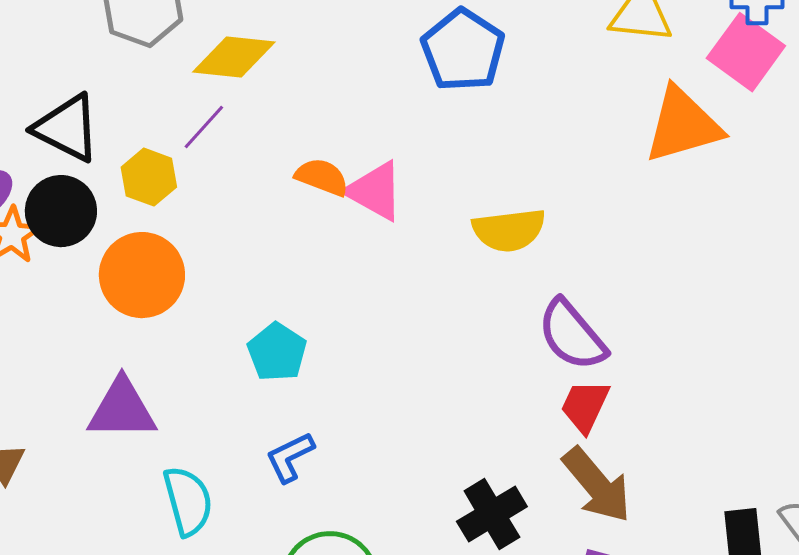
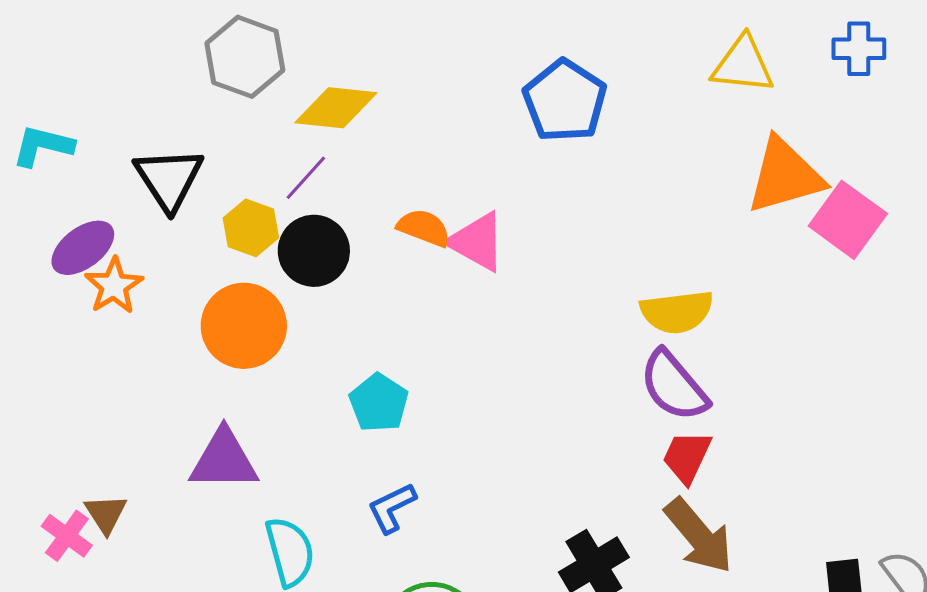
pink square: (746, 52) -> (848, 220), moved
black triangle: (67, 128) -> (169, 179), turned 30
black circle: (61, 211) -> (314, 251), moved
yellow semicircle: (509, 230) -> (677, 312), moved

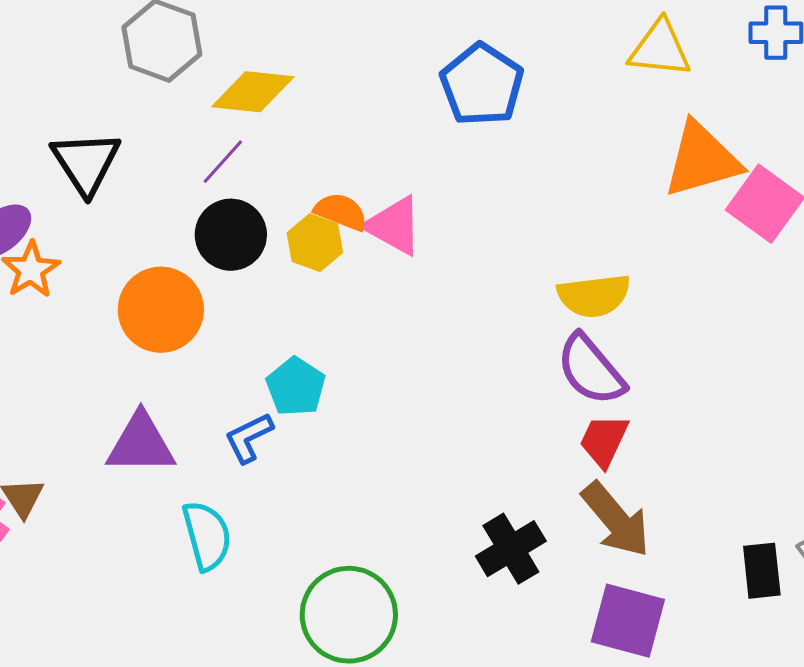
yellow hexagon: (251, 228) -> (315, 243), moved
blue L-shape: (392, 508) -> (249, 438), moved

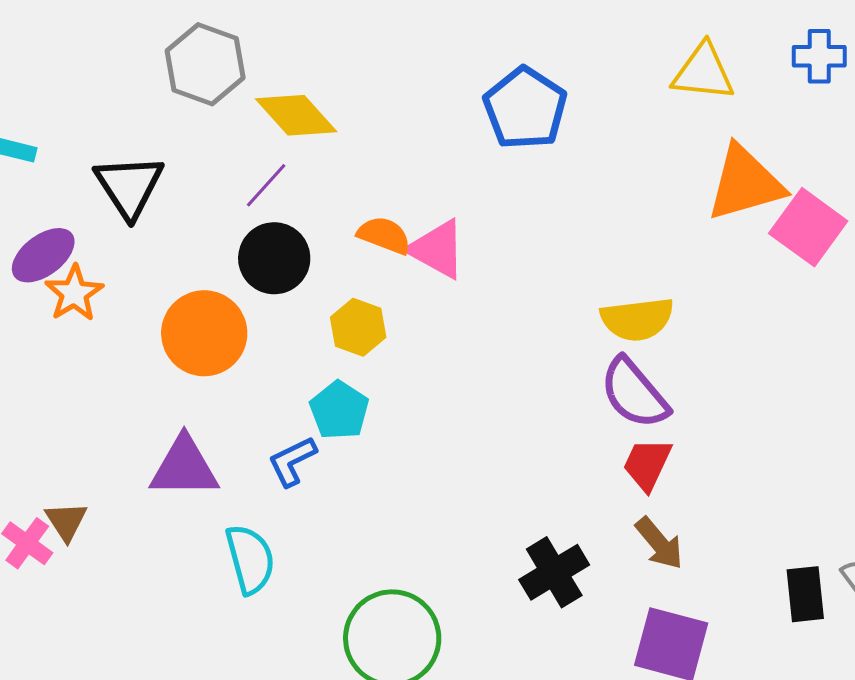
yellow diamond: (253, 92) -> (296, 115), turned 42
yellow hexagon: (315, 243) -> (358, 327), moved
brown arrow: (616, 520) -> (659, 543), size x0.7

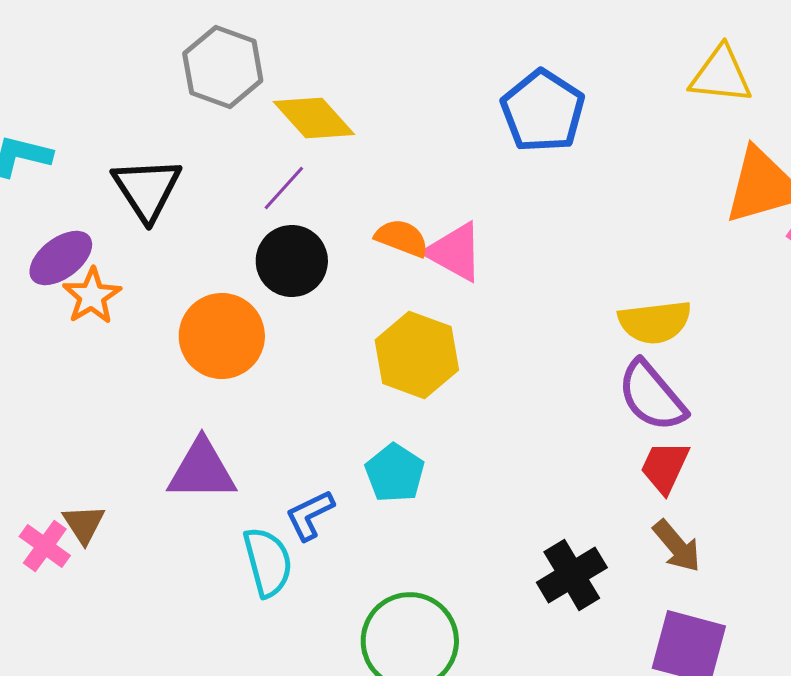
yellow hexagon: (358, 327) -> (417, 355), moved, size x1.5
cyan pentagon: (339, 410) -> (395, 473), moved
blue L-shape: (292, 461) -> (310, 515), moved

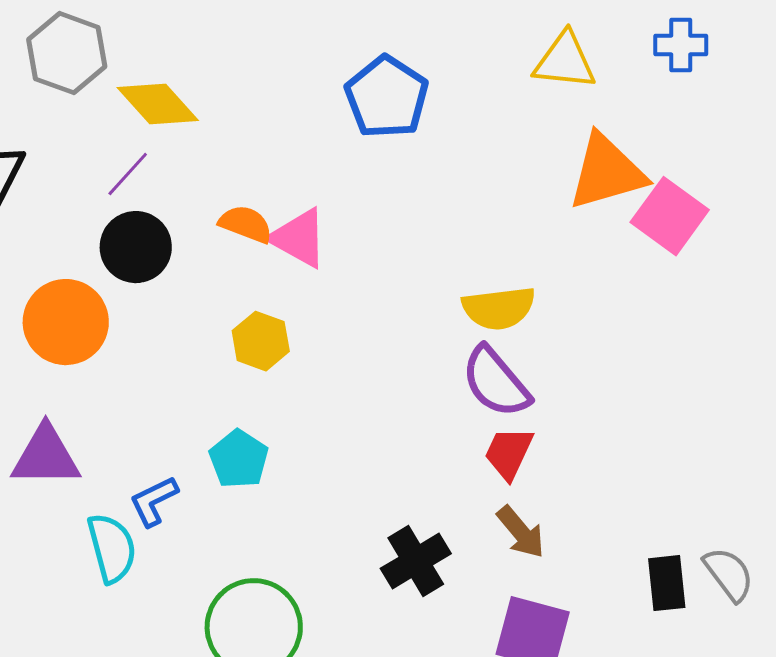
yellow hexagon: (417, 355) -> (261, 341), size x0.7

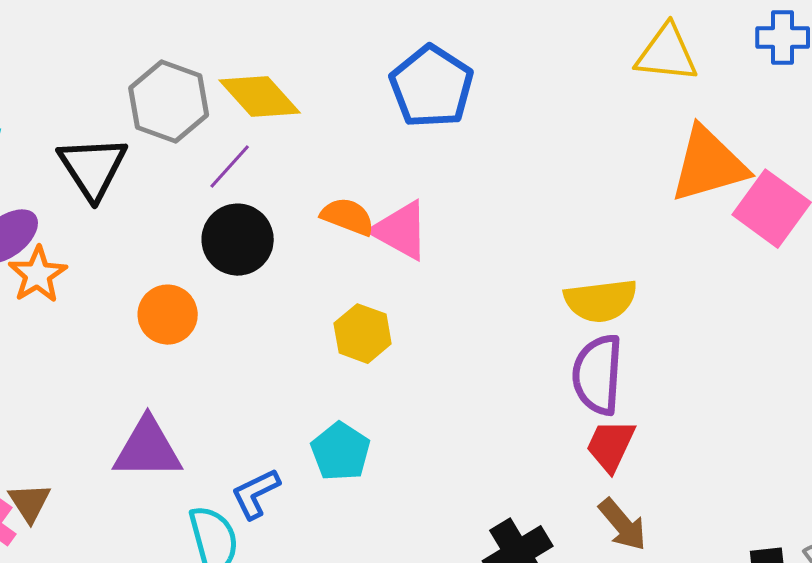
gray hexagon: (67, 53) -> (169, 102), moved
blue pentagon: (387, 97) -> (432, 87), moved
orange circle: (66, 322) -> (168, 315), size x0.7
purple semicircle: (496, 382) -> (598, 375), turned 44

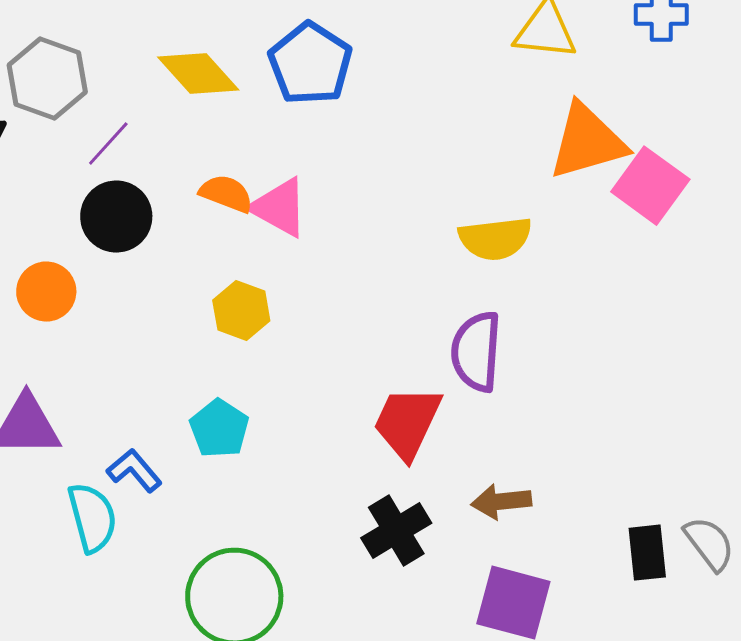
yellow diamond: (260, 97) -> (198, 74), moved
yellow semicircle: (601, 301) -> (495, 239), moved
red trapezoid: (611, 446) -> (407, 423), moved, size x1.4
blue L-shape: (256, 494) -> (134, 471), turned 76
brown arrow: (623, 525) -> (501, 502), turned 124

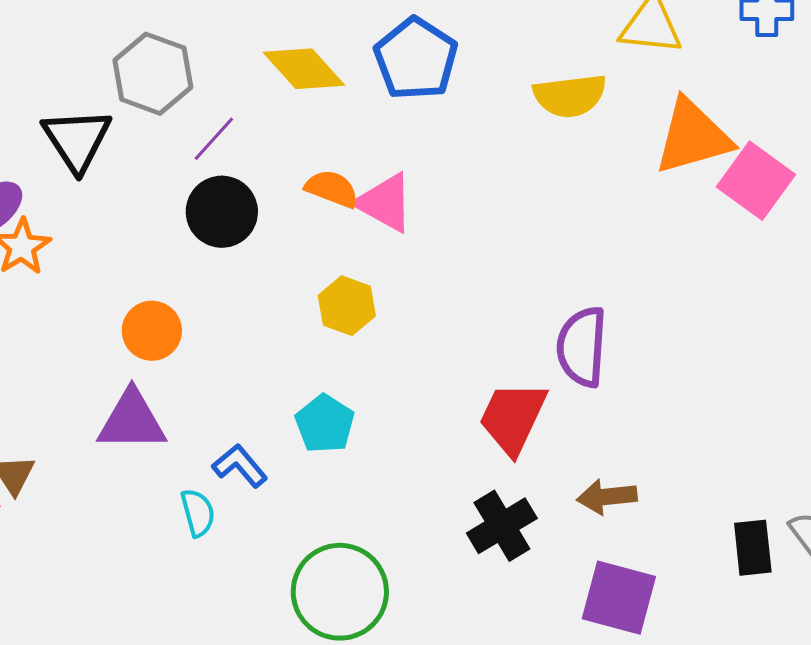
yellow semicircle: (495, 239) -> (570, 96), moved
orange circle: (46, 292) -> (152, 331), moved
cyan semicircle: (92, 518) -> (198, 513), size x0.7

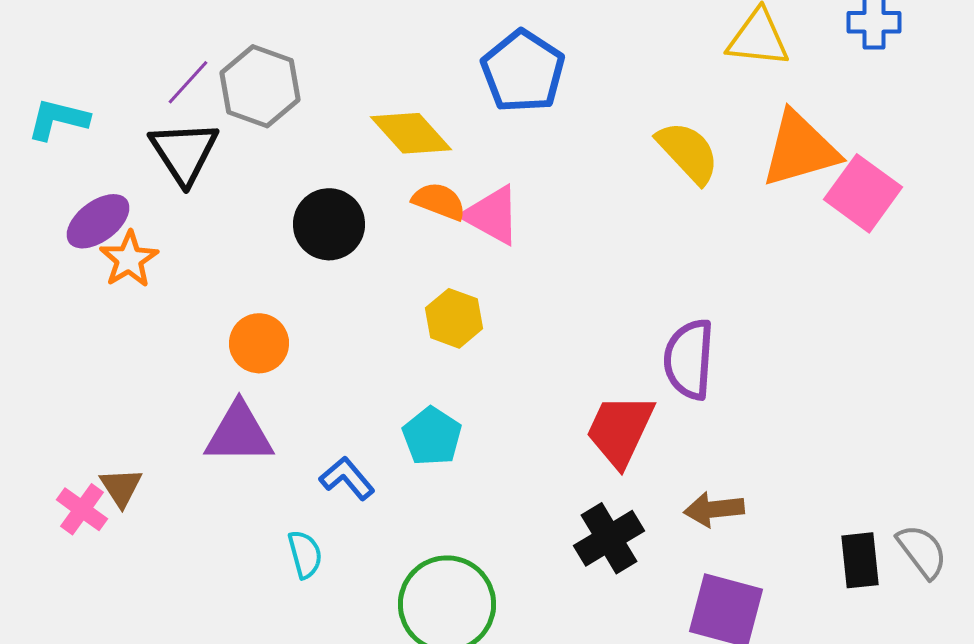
yellow diamond: (304, 69) -> (411, 133), moved
yellow semicircle: (570, 96) -> (688, 152), moved, turned -126
purple line: (214, 139) -> (188, 82), moved
cyan semicircle: (198, 513) -> (305, 554), moved

